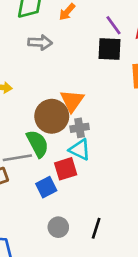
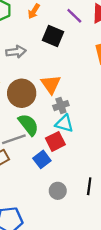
gray arrow: (40, 42) -> (16, 52), moved
black square: (109, 49) -> (53, 36), moved, turned 30
brown circle: (52, 116) -> (22, 93), moved

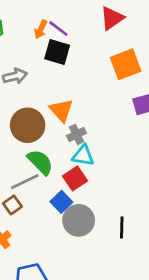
orange arrow: (34, 11) -> (41, 29), moved
purple line: (74, 16) -> (58, 29), moved
gray circle: (58, 191) -> (79, 220), moved, size x1.5

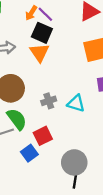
orange triangle: (61, 110) -> (39, 53), moved
cyan triangle: (83, 156) -> (76, 103), moved
gray circle: (79, 220) -> (74, 162), moved

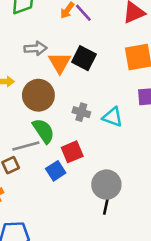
black square: (42, 33) -> (84, 58), moved
orange triangle: (39, 53) -> (60, 63), moved
gray cross: (49, 101) -> (81, 112), turned 32

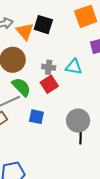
red square: (72, 152) -> (49, 84), moved
blue square: (56, 171) -> (36, 117), turned -35

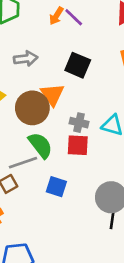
orange triangle: (25, 31) -> (52, 95), moved
red square: (49, 84) -> (78, 145), turned 30

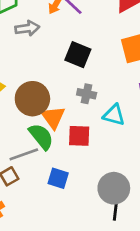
gray arrow: (26, 59) -> (27, 28), moved
orange triangle: (52, 95) -> (53, 117), moved
gray cross: (79, 123) -> (87, 94), moved

